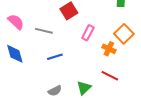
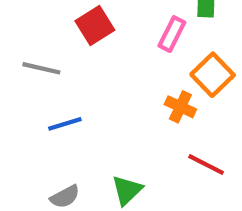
pink rectangle: (88, 33) -> (172, 34), moved
red line: (110, 76) -> (206, 165), moved

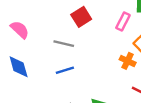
gray line: (41, 68) -> (64, 44), moved

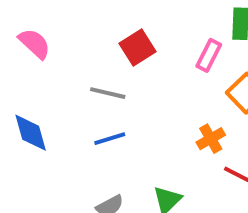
pink semicircle: (20, 30) -> (35, 44), moved
orange cross: (128, 61) -> (211, 139), moved, turned 35

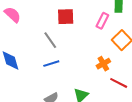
red square: (137, 48) -> (66, 17), turned 30
gray line: (108, 93) -> (50, 40), turned 42

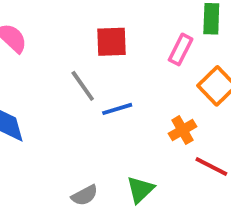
blue line: (51, 64) -> (117, 109), moved

